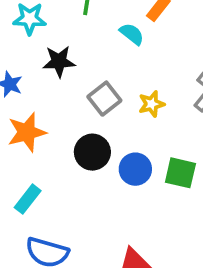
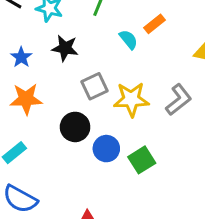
yellow star: (152, 104) -> (131, 99), size x1.6
green square: (180, 173) -> (142, 160), turned 32

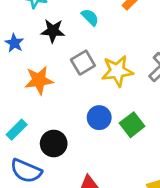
cyan semicircle: (128, 39) -> (90, 17), moved
orange star: (26, 99) -> (39, 80), moved
black circle: (75, 127) -> (54, 144), moved

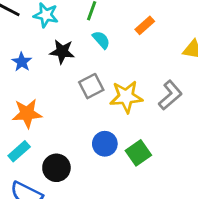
orange star: (39, 80) -> (27, 113), moved

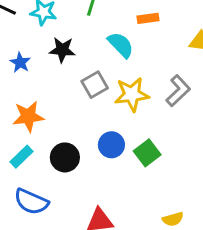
orange rectangle: (145, 25) -> (148, 18), turned 36
cyan semicircle: (101, 40) -> (121, 45), moved, size x1.4
black circle: (56, 168) -> (65, 157), moved

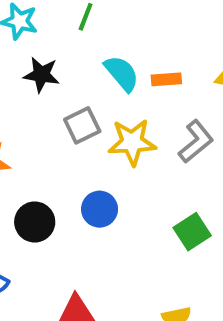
orange rectangle: (148, 18) -> (166, 79), moved
green square: (147, 153) -> (192, 232), moved

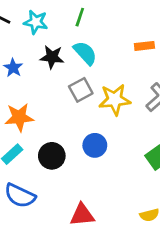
cyan semicircle: (122, 73) -> (85, 53), moved
orange rectangle: (166, 79) -> (144, 46), moved

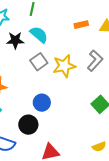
blue circle: (95, 145) -> (42, 103), moved
black circle: (52, 156) -> (28, 125), moved

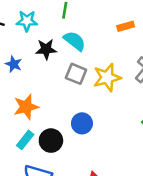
gray square: (39, 62) -> (76, 74), turned -30
black circle: (28, 125) -> (51, 141), moved

